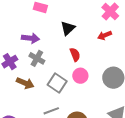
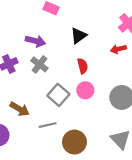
brown arrow: (25, 83) -> (20, 109), moved

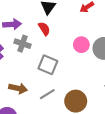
red semicircle: (83, 66) -> (44, 29), moved
pink circle: (85, 90) -> (81, 45), moved

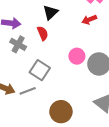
gray line: (47, 94) -> (28, 91), moved

